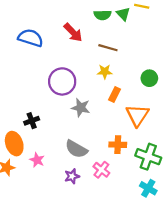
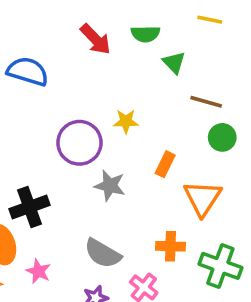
green triangle: (123, 14) -> (174, 62), moved
red arrow: (73, 32) -> (96, 39), moved
brown line: (108, 48) -> (206, 102), moved
yellow star: (105, 72) -> (126, 121), moved
black cross: (32, 121) -> (29, 207), size x1.5

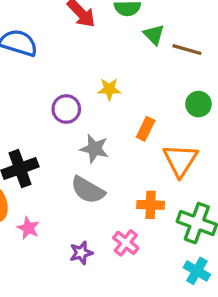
brown line: (206, 102) -> (187, 50), moved
purple circle: (79, 143) -> (66, 109), size x0.7
gray semicircle: (103, 253) -> (88, 190), moved

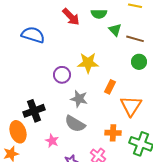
yellow star: (109, 89) -> (88, 63), size x1.5
green circle: (198, 104) -> (139, 62), moved
pink star: (28, 228) -> (52, 141), moved

